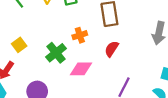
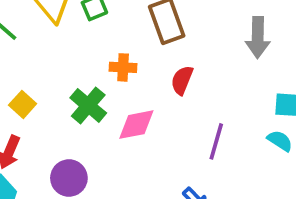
orange cross: (80, 35) -> (123, 67), turned 32

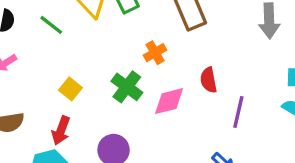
orange cross: (123, 67) -> (155, 53), turned -30
red semicircle: (182, 80) -> (209, 80), moved, turned -30

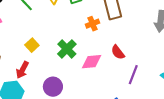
orange cross: (155, 53) -> (92, 24), moved
red semicircle: (209, 80) -> (118, 52), turned -35

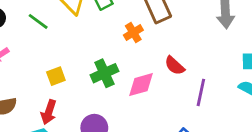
yellow square: (32, 45) -> (56, 76), turned 32
green cross: (67, 49) -> (104, 73), turned 30

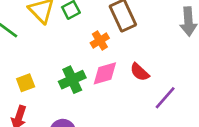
pink diamond: (141, 85) -> (105, 73), moved
purple line: (201, 92) -> (165, 98), turned 30

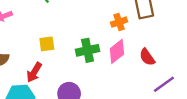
pink diamond: (105, 73) -> (117, 51), turned -35

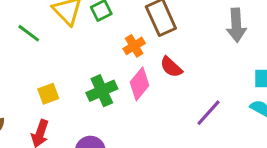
red semicircle: (147, 57) -> (171, 67), moved

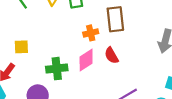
green cross: (102, 91) -> (57, 69), moved

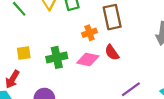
pink diamond: (86, 60) -> (88, 60), turned 50
green cross: (57, 69) -> (57, 57), moved

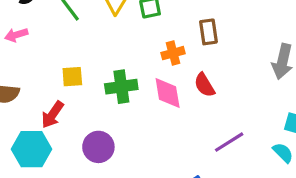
brown rectangle: (112, 17) -> (208, 32), size x0.7
pink diamond: (88, 60) -> (168, 93), turned 65

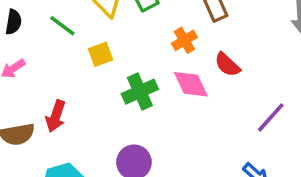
yellow square: (72, 77) -> (100, 54), moved
red arrow: (52, 115) -> (56, 116), moved

